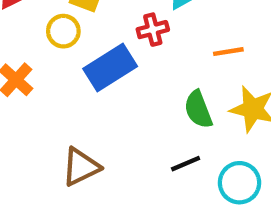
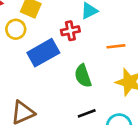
green semicircle: (198, 109) -> (83, 76), moved

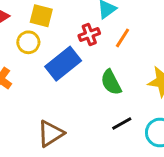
orange line: (116, 46) -> (123, 38), moved, turned -42

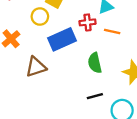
orange line: (123, 38) -> (112, 31), turned 56
brown triangle: (51, 134) -> (36, 67), moved

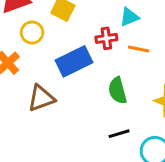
yellow circle: (40, 16) -> (32, 33), moved

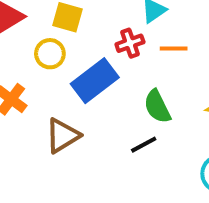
yellow circle: (32, 33) -> (50, 54), moved
black line: (119, 134) -> (144, 145), moved

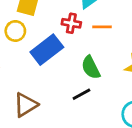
red cross: (130, 43) -> (71, 23), turned 30
brown triangle: (63, 136) -> (26, 105), moved

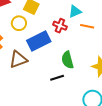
orange line: (102, 27) -> (87, 26), moved
brown triangle: (26, 105) -> (18, 59), moved

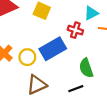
yellow circle: (19, 23) -> (27, 57), moved
brown triangle: (18, 59) -> (37, 85), moved

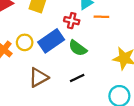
yellow circle: (27, 57) -> (25, 42), moved
green semicircle: (86, 68) -> (78, 48), moved, turned -30

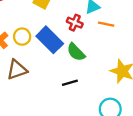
blue rectangle: (51, 41) -> (50, 40), turned 70
brown triangle: (38, 78) -> (17, 70), moved

